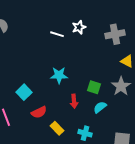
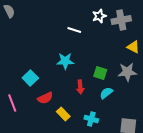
white star: (79, 27) -> (99, 16), moved
white line: (57, 34) -> (74, 30), moved
gray star: (121, 86) -> (127, 72), turned 30

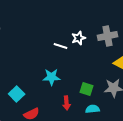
white star: (99, 16) -> (79, 38), moved
cyan semicircle: (106, 93) -> (93, 109), turned 32

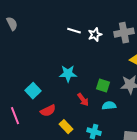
white line: (61, 46) -> (74, 31), moved
red arrow: (67, 103) -> (83, 100), turned -32

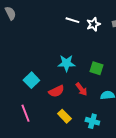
green square: (103, 86) -> (96, 68), moved
red semicircle: (48, 111) -> (56, 91), moved
pink line: (15, 116) -> (25, 113), moved

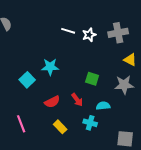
cyan star: (66, 63) -> (50, 67), moved
cyan square: (31, 80) -> (27, 80), moved
cyan cross: (92, 121) -> (90, 123), moved

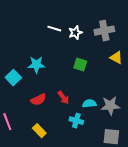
green square: (92, 79) -> (80, 65), moved
gray star: (124, 85) -> (110, 106), moved
yellow rectangle: (60, 127) -> (39, 131), moved

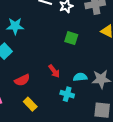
cyan star: (36, 65) -> (15, 26), moved
red semicircle: (38, 100) -> (22, 80), moved

